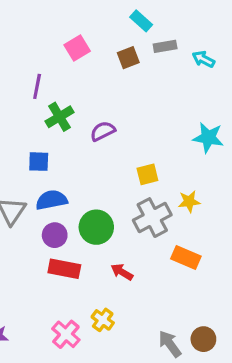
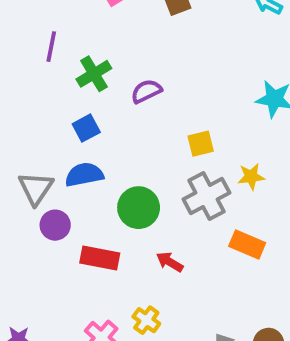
purple line: (37, 86) -> (51, 47), moved
blue square: (39, 162) -> (86, 128), moved, turned -30
purple circle: (55, 235) -> (55, 225), moved

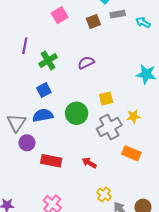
purple semicircle: (146, 91) -> (86, 63), moved
green circle: (139, 208) -> (77, 113), moved
yellow cross: (146, 320) -> (104, 195), moved

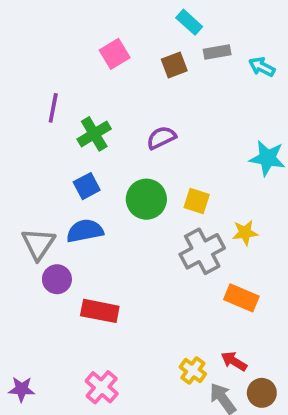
yellow square: (106, 98) -> (197, 201), turned 32
green circle: (77, 113) -> (146, 199), moved
red arrow: (89, 163) -> (234, 361), moved

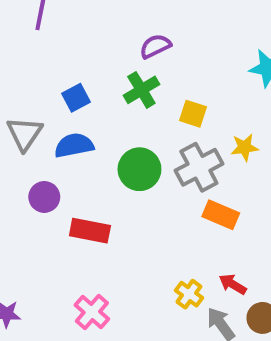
green cross: (94, 134) -> (141, 90), moved
green circle: (146, 199) -> (139, 169), moved
gray triangle: (38, 244) -> (24, 134), moved
orange rectangle: (241, 298) -> (221, 215), moved

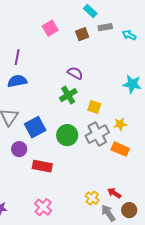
purple semicircle: (155, 46) -> (75, 73), turned 56
blue square: (76, 98) -> (35, 127), moved, size x1.5
blue semicircle: (74, 145) -> (17, 81), moved
orange rectangle: (221, 215) -> (120, 149), moved

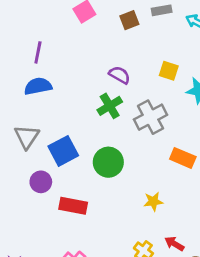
yellow square: (94, 107) -> (169, 71), moved
yellow star: (120, 124) -> (153, 202), moved
gray cross: (97, 134) -> (150, 117), moved
orange rectangle: (120, 149) -> (183, 158), moved

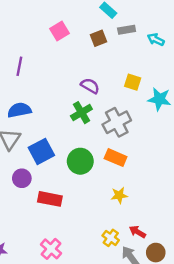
blue semicircle: (38, 86) -> (19, 110), moved
orange rectangle: (183, 158) -> (116, 158), moved

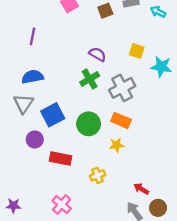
yellow star: (119, 195) -> (117, 145), moved
yellow cross: (111, 238) -> (97, 175), moved, turned 32

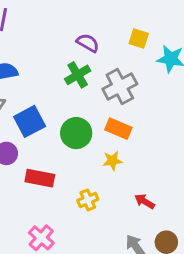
red arrow: (141, 189) -> (145, 201), moved

